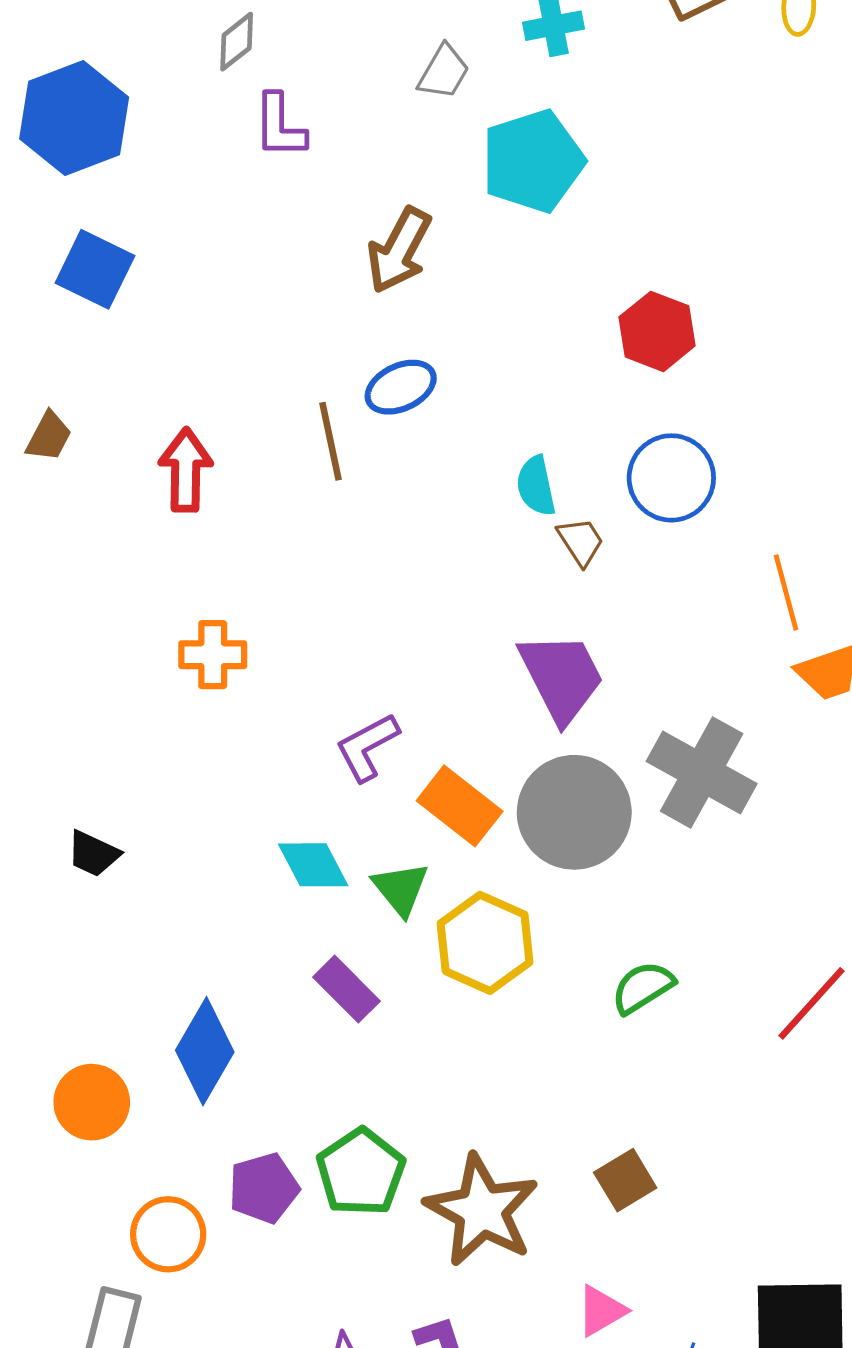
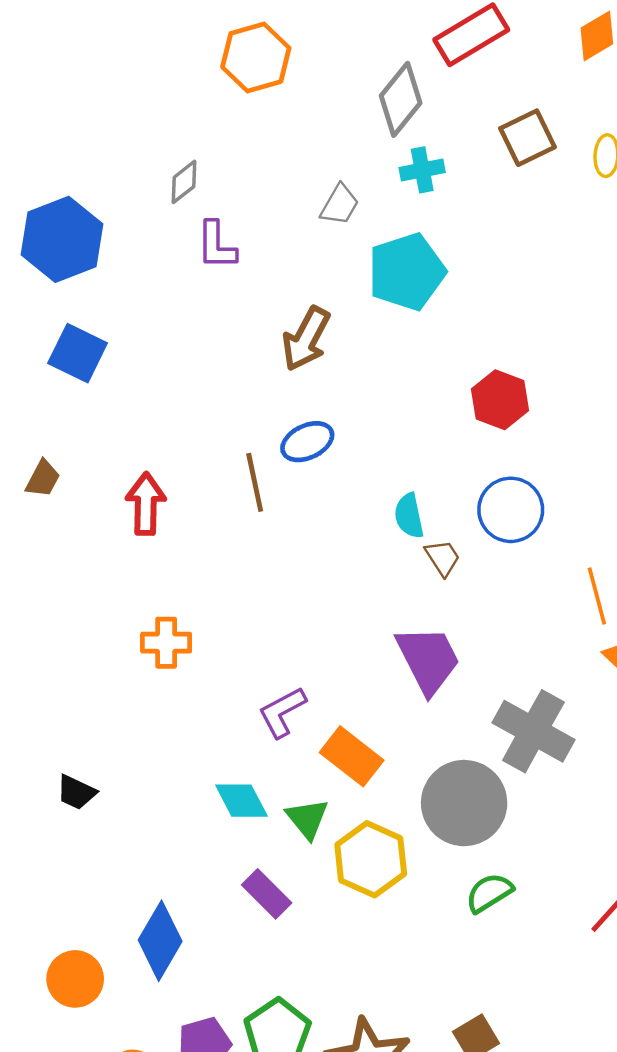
gray circle: (574, 812) -> (464, 803), moved

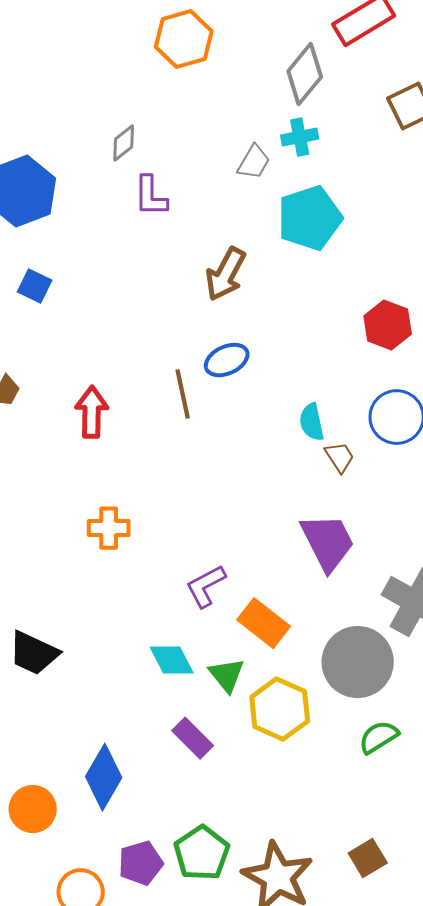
cyan cross: (422, 170) -> (300, 137), moved
blue square: (78, 353) -> (35, 286), size x0.7
black trapezoid: (76, 792) -> (34, 653), size x1.5

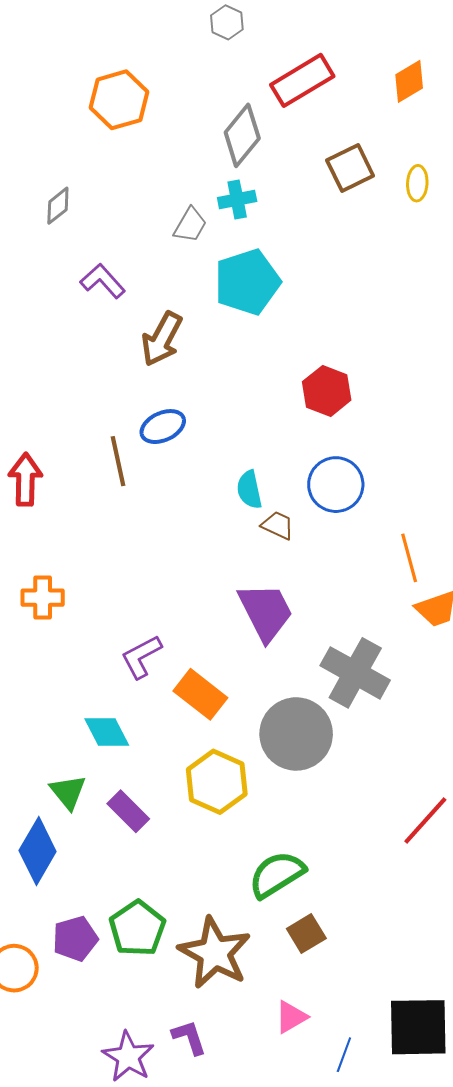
purple L-shape: (151, 196) -> (103, 281), moved, turned 138
brown trapezoid: (340, 457) -> (278, 525), turned -32
green triangle: (227, 675) -> (68, 792), moved
green semicircle: (379, 737) -> (277, 874), moved, size x1.4

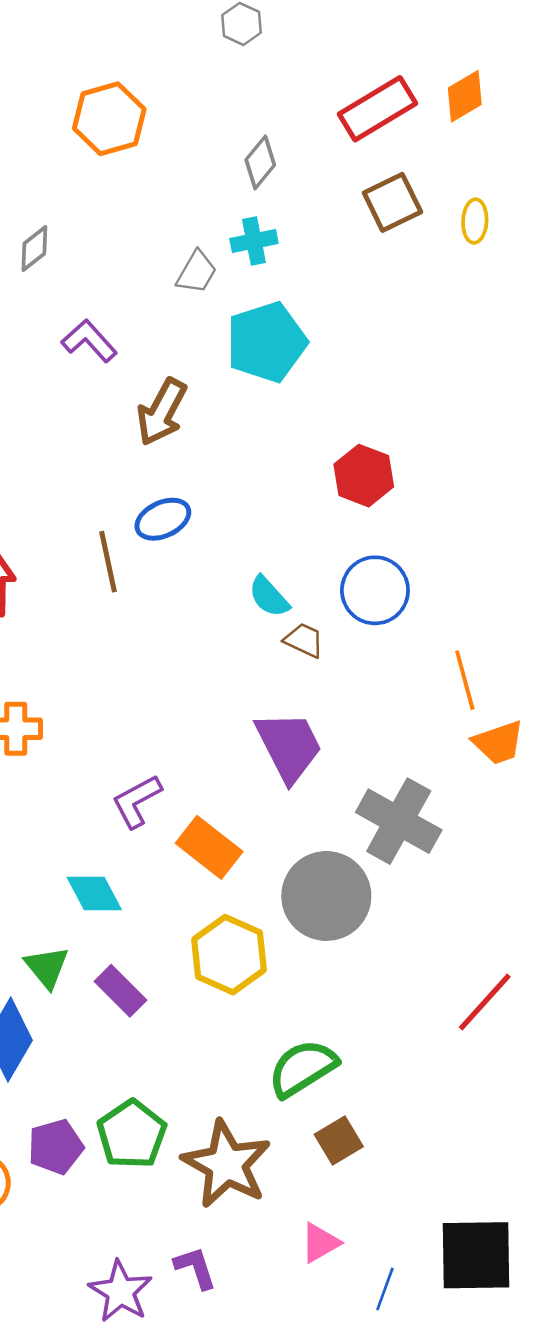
red rectangle: (302, 80) -> (377, 109), moved
gray diamond: (242, 135) -> (260, 162), size x0.7
cyan semicircle: (249, 490) -> (269, 597), turned -30

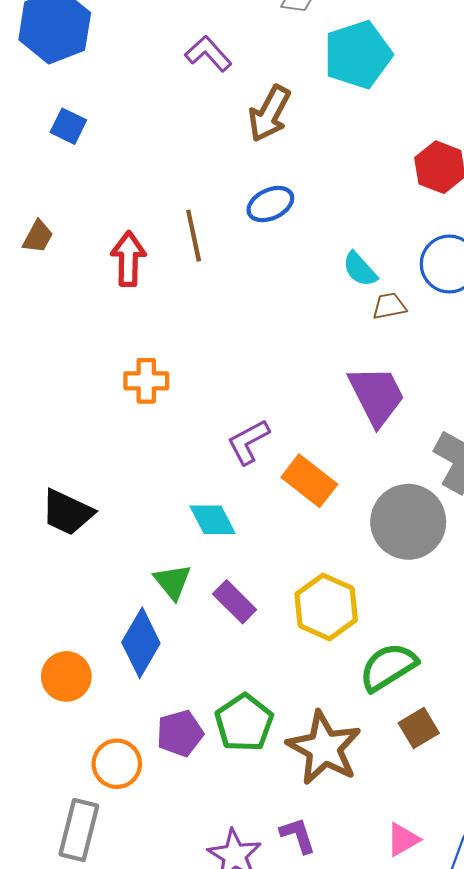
brown line: (108, 562) -> (194, 236), moved
brown trapezoid: (304, 640) -> (389, 306), turned -36
yellow hexagon: (229, 955) -> (326, 607), moved
pink triangle: (320, 1243) -> (403, 840), moved

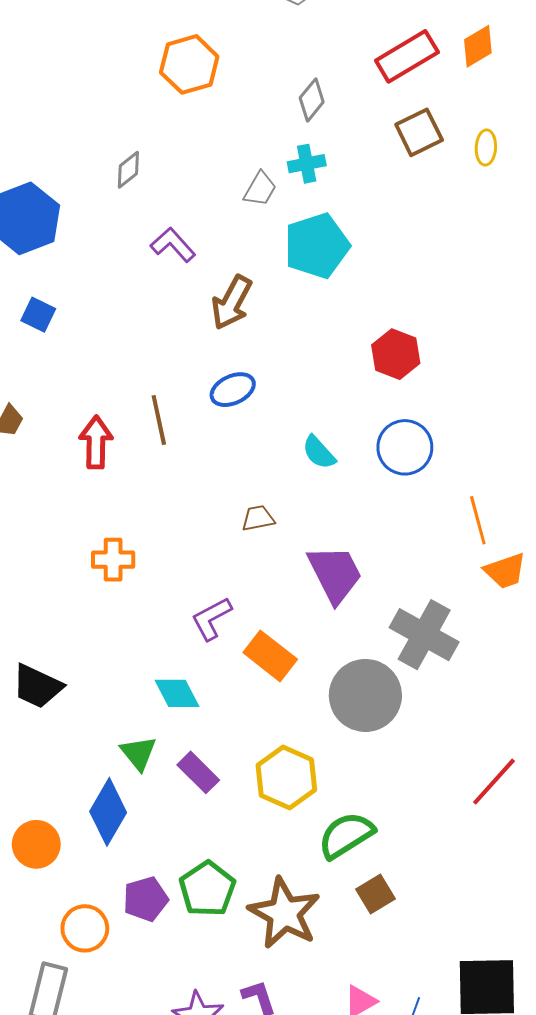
brown trapezoid: (389, 306) -> (258, 518), moved

